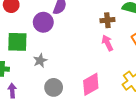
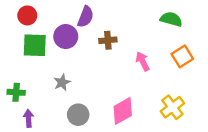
brown cross: (107, 20) -> (108, 40), moved
green square: (17, 42) -> (35, 45), moved

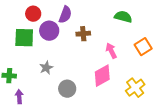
red circle: (27, 15) -> (33, 14), moved
green semicircle: (171, 19) -> (123, 17), moved
pink diamond: (123, 111) -> (102, 76), moved
gray circle: (78, 115) -> (67, 89), moved

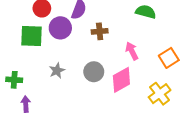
orange square: (143, 47) -> (169, 58), moved
gray circle: (67, 89) -> (94, 72), moved

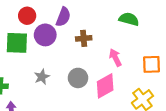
orange square: (169, 58) -> (152, 64), turned 30

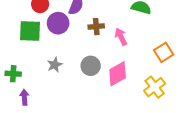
pink arrow: (115, 58) -> (121, 37), moved
orange square: (152, 64) -> (164, 52), turned -30

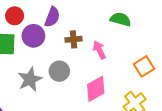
gray star: (55, 65) -> (30, 79), size x1.5
gray circle: (91, 66) -> (59, 71), moved

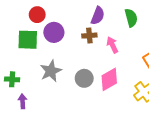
purple semicircle: (52, 17) -> (98, 16), moved
green semicircle: (121, 19) -> (131, 18), turned 60
gray circle: (59, 71) -> (84, 78), moved

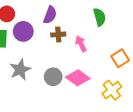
purple semicircle: (98, 16) -> (50, 15), moved
pink diamond: (109, 79) -> (78, 78), turned 65

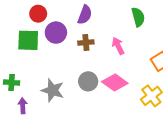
brown cross: (58, 35) -> (86, 43), moved
gray star: (20, 70) -> (53, 90), moved, turned -30

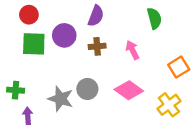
red circle: (38, 14) -> (29, 15), moved
gray circle: (88, 81) -> (87, 89), moved

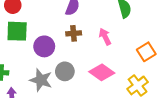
purple circle: (64, 35) -> (44, 46), moved

